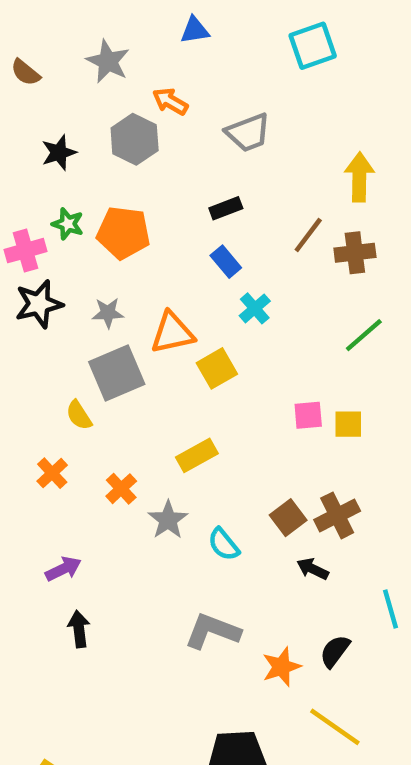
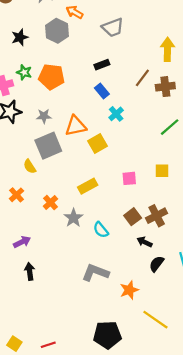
pink square: (308, 415) -> (129, 178), moved
black semicircle: (335, 651) -> (157, 264), moved

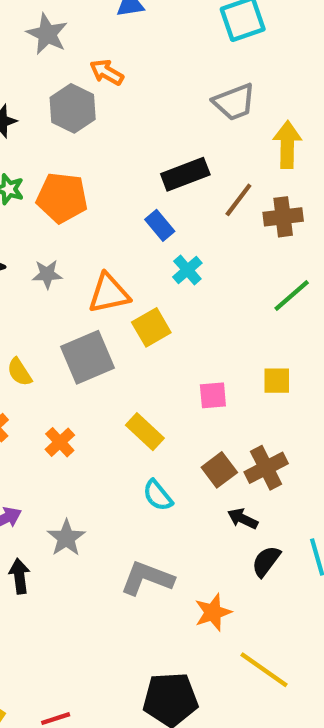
gray trapezoid: (113, 27) -> (234, 102), moved
black rectangle: (102, 65) -> (185, 174), moved, size x1.5
gray square: (48, 146) -> (88, 357), moved
yellow rectangle: (88, 186) -> (145, 432), moved, turned 72
gray star: (73, 218) -> (66, 538), moved

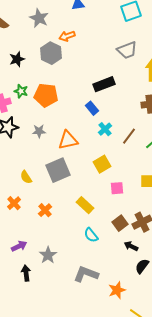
orange arrow: (107, 72) -> (67, 36), turned -49
brown line: (238, 200) -> (129, 136), moved
yellow square: (151, 327) -> (102, 164), moved

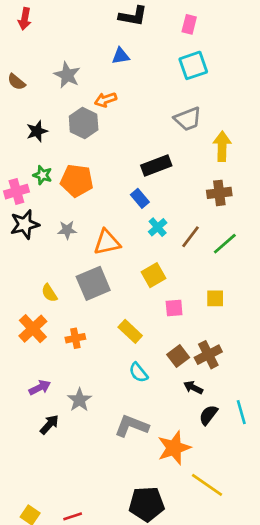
orange cross: (14, 203) -> (33, 329), size x1.5
orange cross: (45, 210) -> (75, 338), turned 32
black arrow: (26, 273) -> (49, 425), turned 49
orange star: (117, 290) -> (174, 448), size x1.4

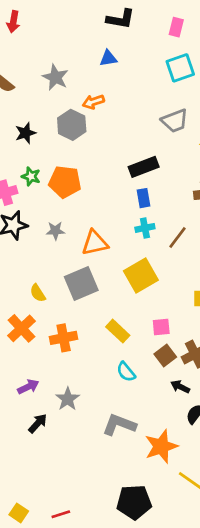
blue rectangle: (140, 198) -> (144, 198), moved, turned 30
cyan cross: (158, 227) -> (145, 228), turned 30
yellow square: (154, 275) -> (141, 275), size x1.4
pink square: (174, 308) -> (161, 327), moved
orange cross: (75, 338) -> (64, 338), size x1.4

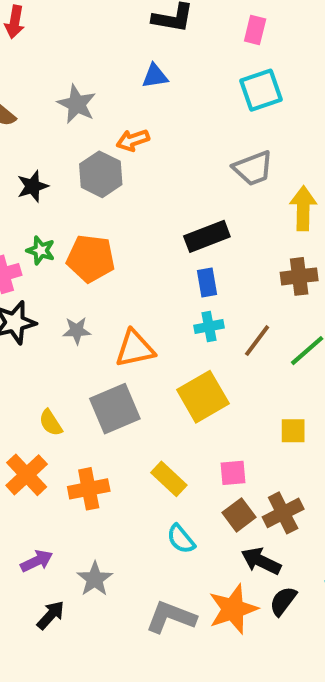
black arrow: (180, 387) -> (261, 561), size x1.4
orange star: (161, 446) -> (233, 609), moved

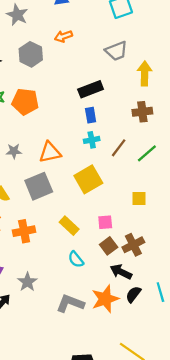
orange arrow: (133, 140) -> (63, 36), moved
gray star: (77, 331) -> (14, 151), moved

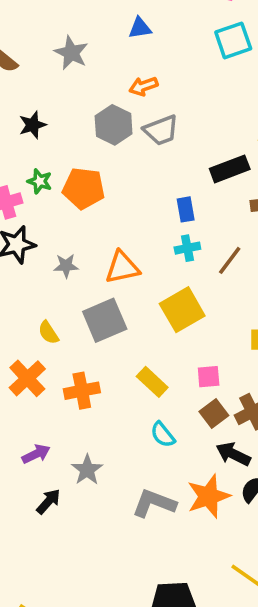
gray trapezoid: (116, 51) -> (161, 130), moved
gray hexagon: (31, 54) -> (114, 125), moved
black rectangle: (91, 89) -> (230, 169), moved

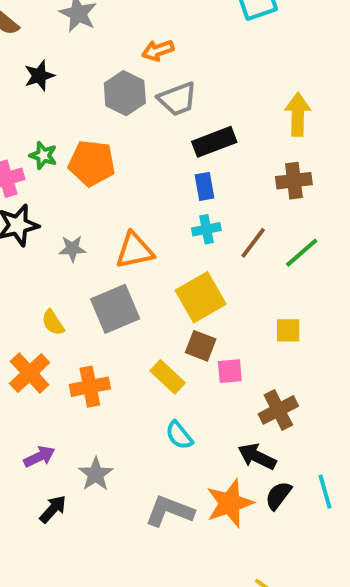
black star: (33, 125) -> (39, 76), moved
black rectangle: (230, 169) -> (214, 142), moved
brown square: (214, 414) -> (201, 346), moved, turned -32

